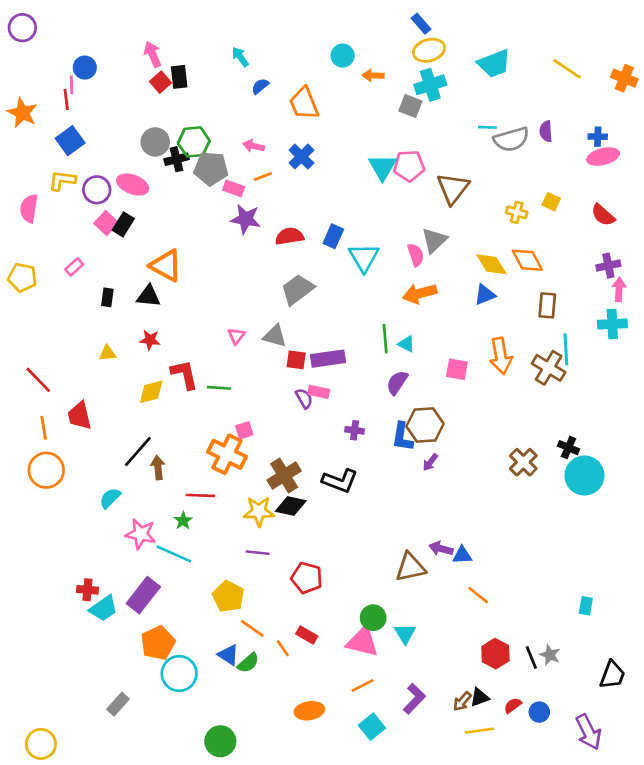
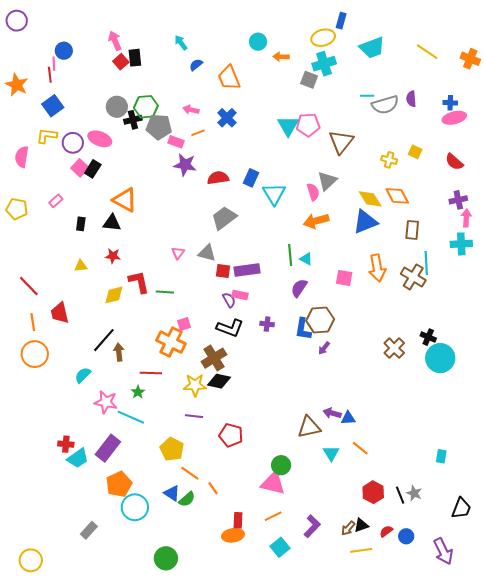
blue rectangle: (421, 24) -> (341, 21), moved, turned 56
blue triangle: (485, 295) -> (365, 222), size x1.5
black L-shape: (340, 481) -> (230, 328), moved
cyan triangle: (405, 634) -> (331, 453), moved
red rectangle: (307, 635) -> (238, 520), moved, turned 63

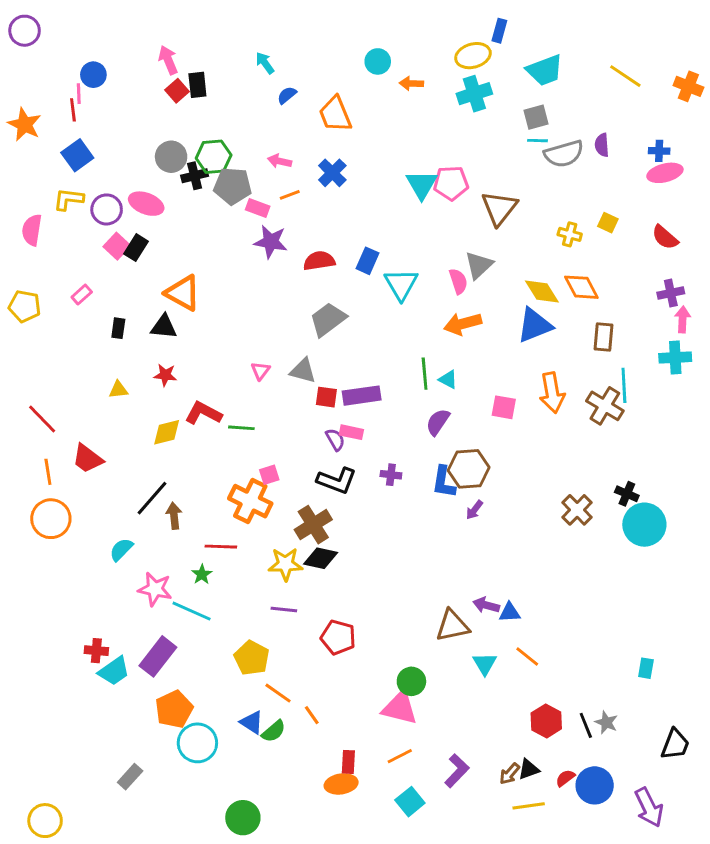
gray square: (309, 80) -> (536, 117), moved, turned -36
red L-shape: (139, 282) -> (203, 413), turned -50
red trapezoid: (60, 313) -> (88, 459), turned -40
blue circle: (406, 536) -> (595, 785), size x1.6

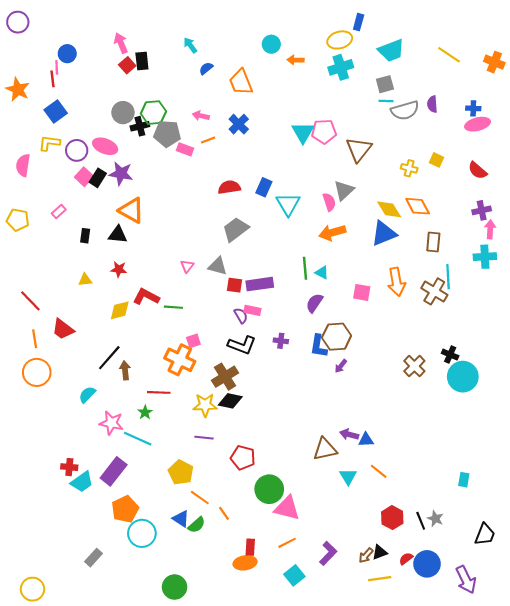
purple star: (271, 242) -> (121, 174), moved
green circle: (411, 681) -> (269, 489), moved, size x1.4

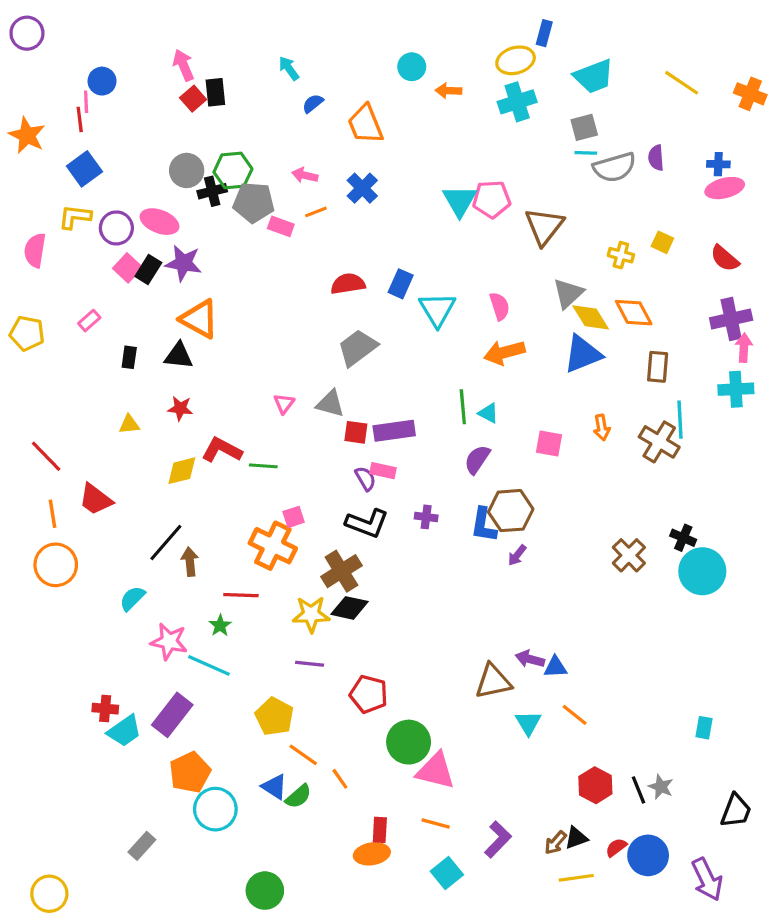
gray triangle: (344, 190) -> (568, 293), moved
purple cross: (482, 210) -> (731, 319), size x1.4
orange arrow: (396, 282) -> (602, 428), size x0.6
orange line: (287, 543) -> (436, 823), turned 42

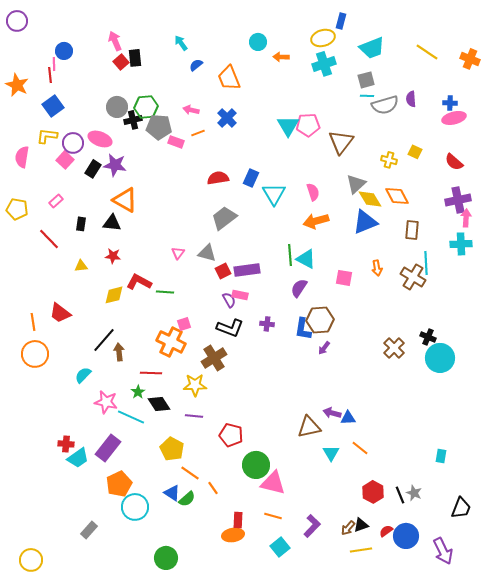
pink square: (128, 268) -> (65, 160), moved
cyan triangle: (488, 413) -> (306, 259), size x1.5
red square: (356, 432) -> (223, 271), turned -35
red line: (46, 456) -> (49, 239), moved
black diamond: (349, 608) -> (159, 404), moved, turned 45

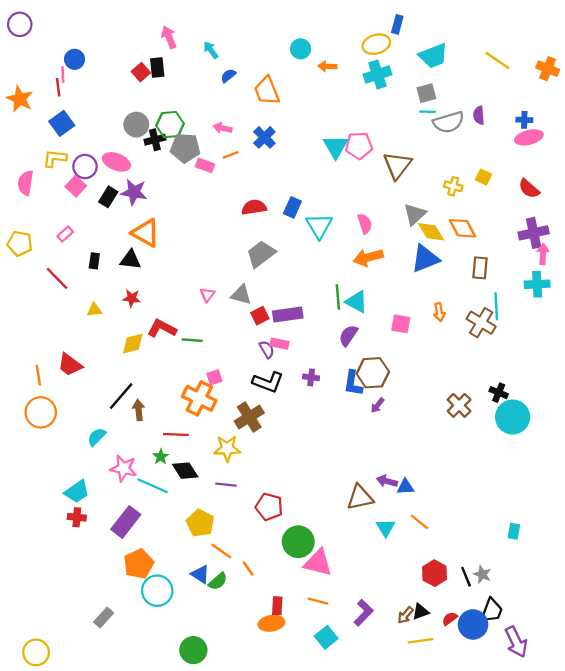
pink arrow: (115, 41) -> (169, 37), moved
cyan trapezoid: (78, 458) -> (77, 492), moved
black trapezoid: (461, 508) -> (492, 610), moved

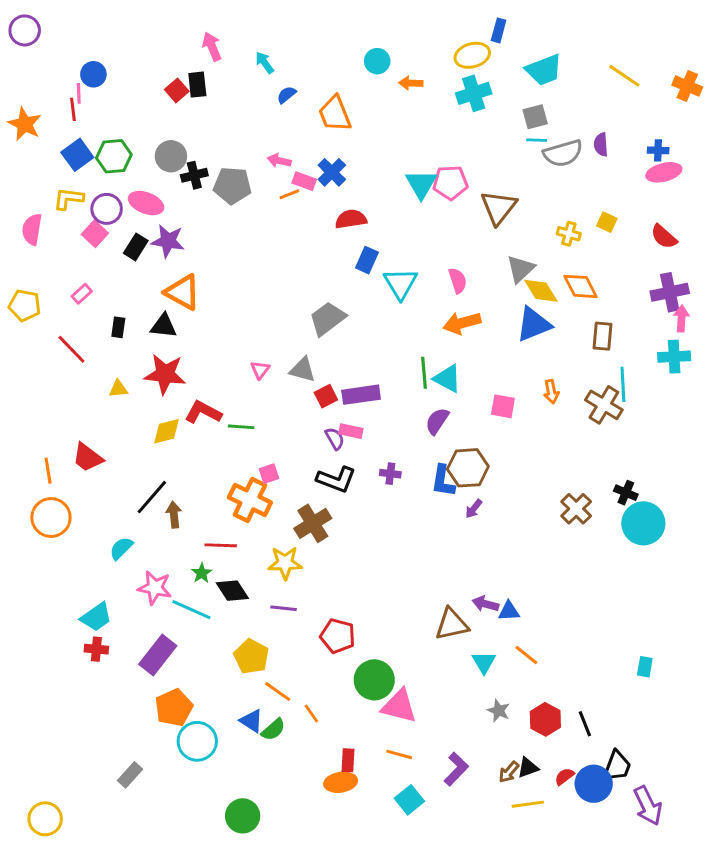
green hexagon: (170, 125) -> (114, 156), moved
pink rectangle: (205, 165) -> (304, 181), moved
red semicircle: (254, 207) -> (351, 219), moved
red star: (132, 298) -> (165, 374), size x1.8
gray star: (482, 574) -> (499, 711), moved

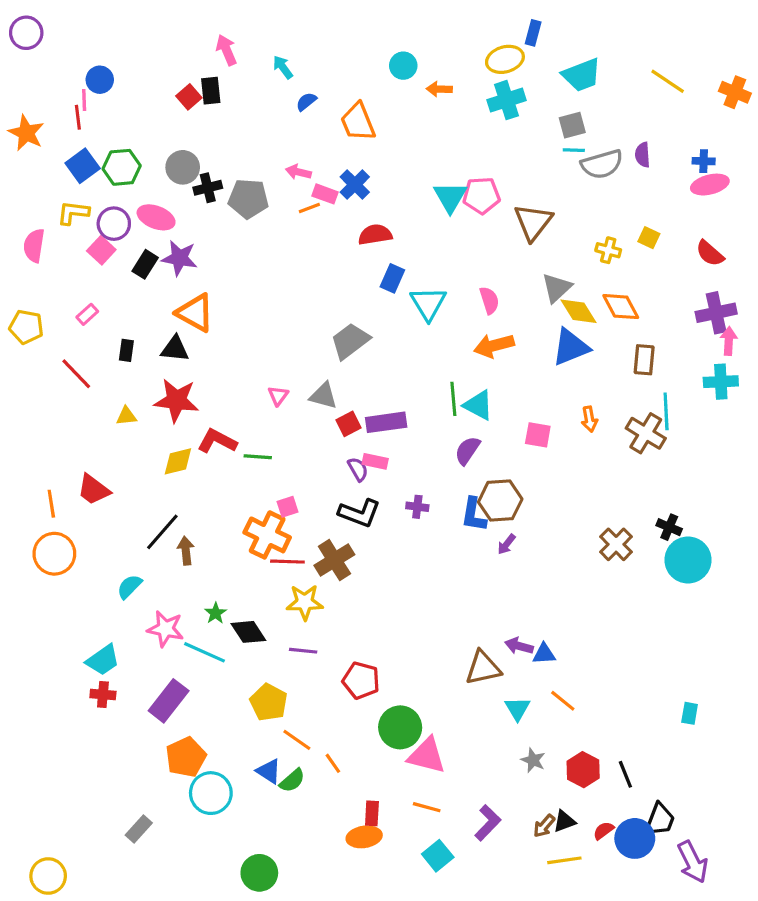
red line: (221, 545) -> (287, 562), moved

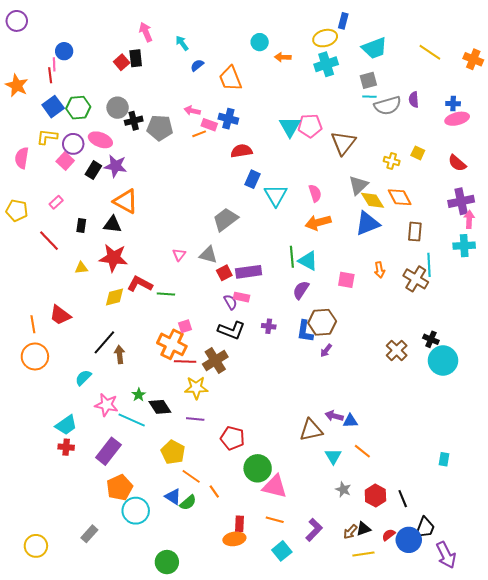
blue cross: (355, 185) -> (228, 119), turned -30
yellow circle: (48, 876) -> (36, 546), moved

